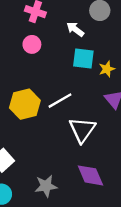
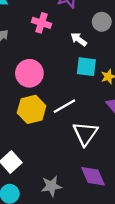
pink circle: (32, 44) -> (29, 73), moved, size x1.6

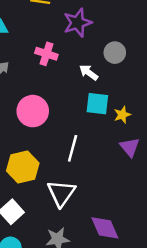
white line: (64, 106) -> (73, 148), turned -45
yellow hexagon: (32, 109) -> (23, 167), moved
white triangle: (85, 134) -> (61, 193), moved

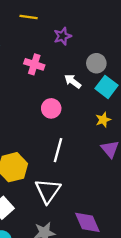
purple star: (77, 23) -> (62, 36), size x0.7
cyan square: (97, 104) -> (107, 87), moved, turned 30
pink circle: (33, 111) -> (51, 108), moved, size x0.7

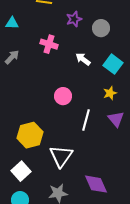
gray circle: (96, 63) -> (101, 28), moved
pink circle: (51, 108) -> (63, 96), moved
white line: (58, 150) -> (86, 120), moved

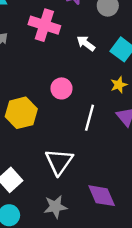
pink cross: (49, 44) -> (44, 25), size x1.4
yellow hexagon: (30, 135) -> (21, 113), moved

